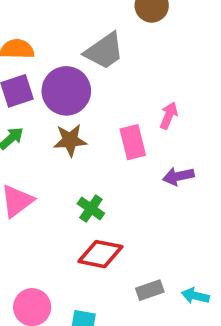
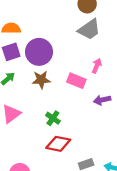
gray trapezoid: (104, 51) -> (89, 29), moved
pink rectangle: (133, 142) -> (76, 81), turned -54

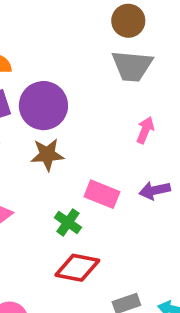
gray trapezoid: (89, 29) -> (132, 66), turned 40
pink rectangle: (76, 81) -> (102, 194), moved

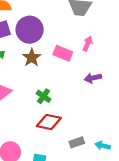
brown star: (47, 155) -> (32, 58), turned -30
pink rectangle: (102, 194) -> (63, 53), moved

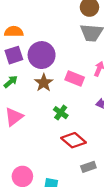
green cross: (44, 96) -> (61, 113), moved
red diamond: (49, 122) -> (73, 140), moved, turned 30

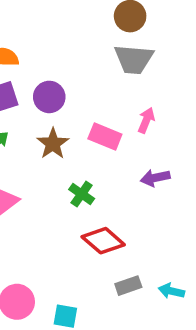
purple circle: (42, 55) -> (49, 97), size x0.7

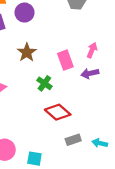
purple circle: (49, 97) -> (25, 13), moved
pink arrow: (146, 120) -> (92, 50), moved
pink rectangle: (105, 136) -> (65, 60), moved, turned 48

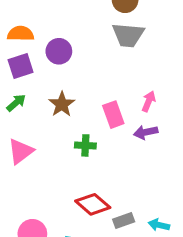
green cross: (44, 83) -> (85, 145), turned -32
red diamond: (58, 112) -> (93, 204), moved

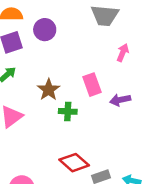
pink arrow: (149, 101) -> (123, 53), moved
brown star: (62, 104) -> (49, 90), moved

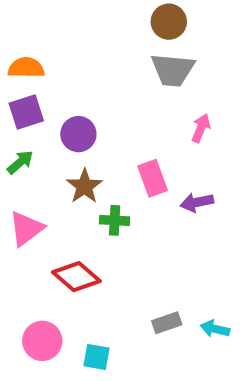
purple circle: (45, 30) -> (78, 134), moved
red diamond: (74, 163) -> (76, 277), moved

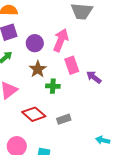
pink arrow: (201, 128) -> (61, 40), moved, size x1.6
purple arrow: (197, 202) -> (94, 77), turned 49
gray rectangle: (167, 323) -> (64, 119), moved

